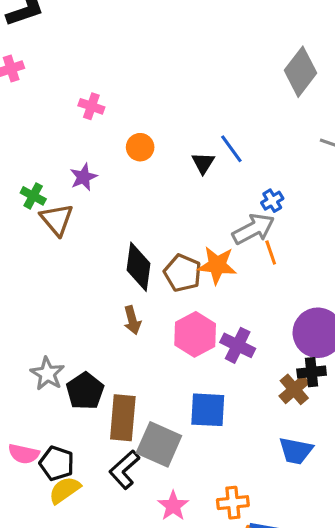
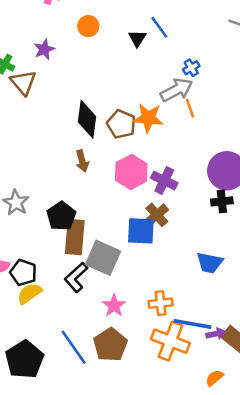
brown cross: (294, 389) -> (157, 215), moved
black pentagon: (85, 391) -> (61, 216), moved

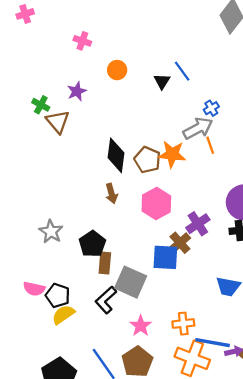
purple cross: (164, 181) -> (198, 224), moved, turned 30
brown rectangle: (75, 237) -> (105, 263), size x0.7

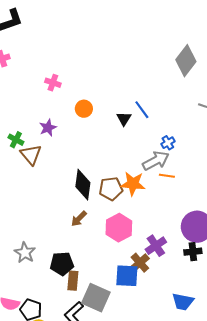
orange line: (210, 145) -> (167, 176), turned -63
brown pentagon: (147, 160) -> (111, 189), turned -30
brown arrow: (112, 193) -> (79, 219), turned 60
black pentagon: (92, 244) -> (62, 264), turned 30

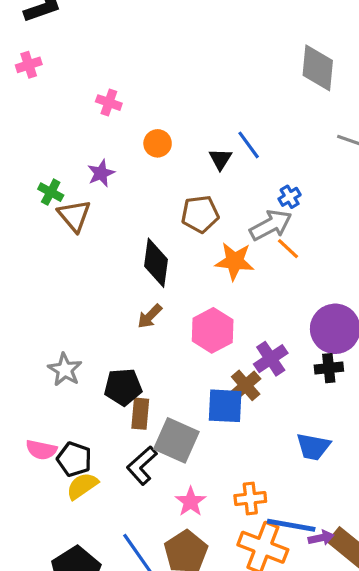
gray diamond: (186, 61) -> (318, 68), turned -32
orange line: (167, 176) -> (288, 249), turned 35
brown pentagon: (111, 189) -> (200, 214), moved

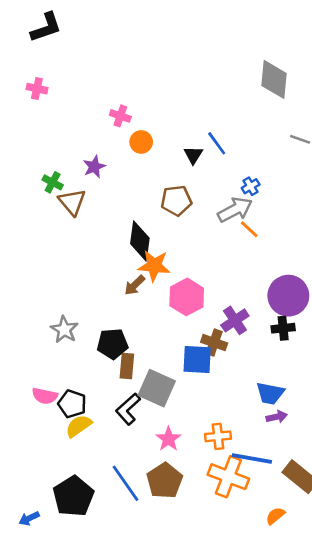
pink cross: (29, 65) -> (37, 89), moved, turned 30
pink cross: (109, 103) -> (120, 116), moved
orange star: (235, 261) -> (154, 266), moved
brown cross: (246, 385) -> (214, 343), turned -30
purple arrow: (321, 538) -> (277, 417), moved

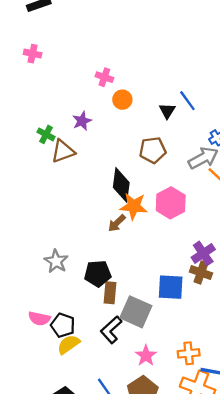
brown triangle: (72, 202) -> (63, 151), turned 50
pink hexagon: (187, 297) -> (171, 203), moved
brown cross: (214, 343) -> (201, 273), moved

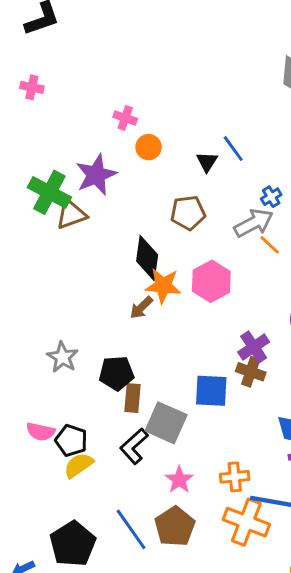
purple star: (82, 121) -> (96, 175), size x1.6
green cross: (46, 134) -> (49, 192), size x1.8

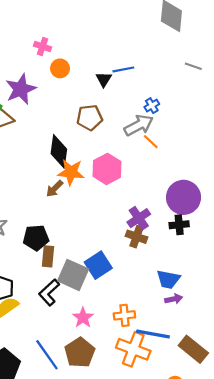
blue line: (233, 149) -> (123, 69), turned -65
blue square: (211, 391) -> (98, 265), moved, turned -36

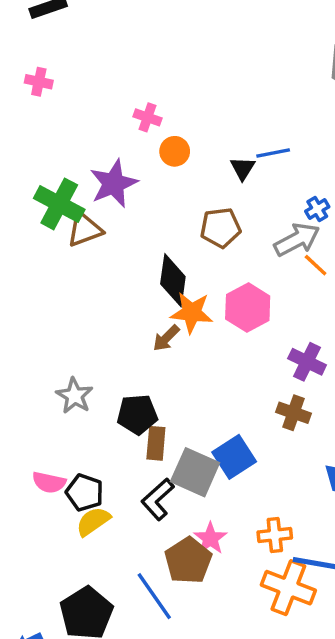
purple cross: (139, 218) -> (307, 362), moved, turned -30
brown pentagon: (80, 353) -> (188, 560), moved

